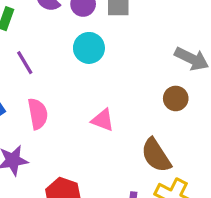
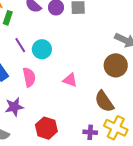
cyan circle: (89, 48) -> (42, 49), moved
brown circle: (176, 98) -> (116, 65), size x1.5

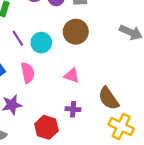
brown circle: (116, 65) -> (76, 32), moved
purple cross: (90, 132) -> (73, 109), moved

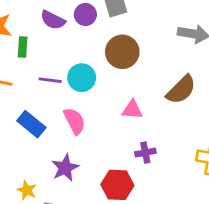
purple line: (18, 38) -> (50, 80), turned -35
brown semicircle: (109, 98) -> (181, 90), moved, turned -85

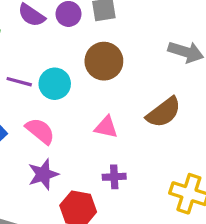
pink semicircle: (75, 121) -> (40, 131), turned -32
purple star: (65, 168) -> (43, 174), moved

